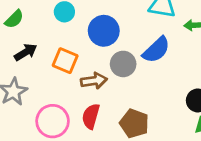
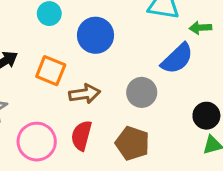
blue semicircle: (156, 50) -> (177, 59), moved
gray circle: (123, 64) -> (142, 92), moved

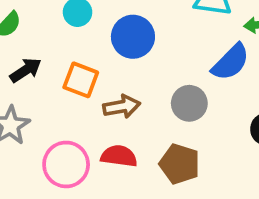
red semicircle: (81, 135) -> (119, 156), turned 84

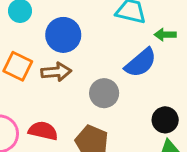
brown arrow: (122, 107) -> (56, 72), moved

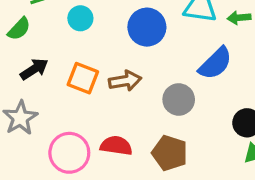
blue circle: (63, 35) -> (147, 27), moved
green arrow: (165, 35) -> (239, 18), moved

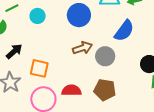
orange square: (83, 78) -> (39, 68), moved
brown arrow: (125, 81) -> (82, 48), moved

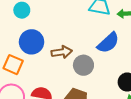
blue circle: (79, 15) -> (32, 42), moved

